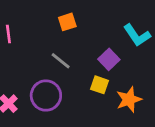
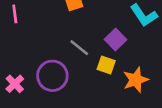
gray line: (61, 61) -> (79, 48), moved

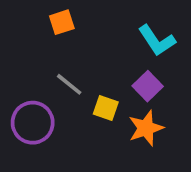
purple square: (116, 40) -> (148, 86), moved

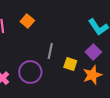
orange square: (62, 22) -> (27, 21), moved, turned -32
gray line: (69, 84) -> (50, 51), turned 63

